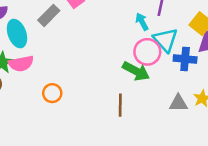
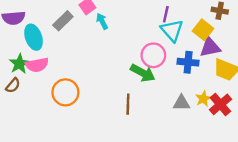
cyan arrow: (142, 22) -> (102, 21), moved
cyan triangle: (165, 40) -> (172, 30), moved
orange circle: (52, 93) -> (65, 92), size x1.5

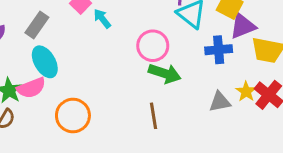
gray rectangle: (63, 21) -> (37, 25), moved
cyan ellipse: (34, 37) -> (45, 62), moved
pink circle: (153, 55) -> (153, 46), moved

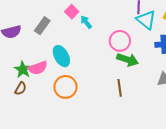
cyan ellipse: (45, 62) -> (61, 56), moved

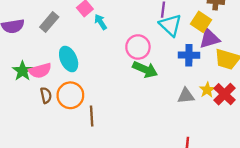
brown line: (120, 88) -> (92, 116), moved
brown semicircle: (21, 89) -> (46, 95), moved, turned -48

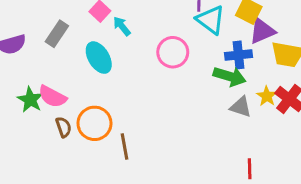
cyan ellipse: (69, 59) -> (99, 58), moved
green arrow: (145, 69) -> (230, 76), moved
pink semicircle: (40, 71) -> (52, 97), turned 50
gray triangle: (186, 96) -> (241, 107), turned 30

